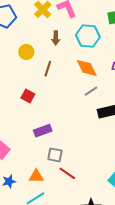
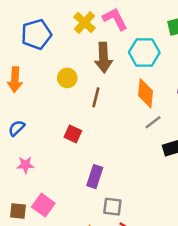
brown arrow: (56, 38) -> (104, 58), size x1.6
orange diamond: (87, 68) -> (146, 93), turned 35
purple rectangle: (43, 131) -> (95, 177), turned -48

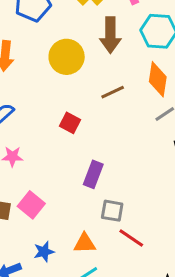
yellow circle: (67, 78) -> (67, 57), size x1.5
brown line: (96, 97) -> (113, 92), moved, turned 48

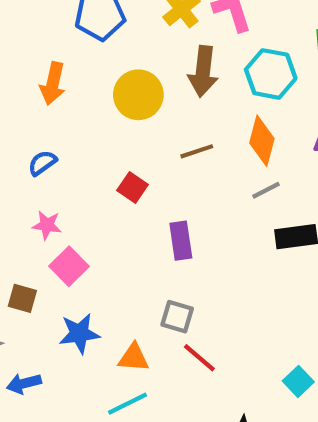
purple rectangle: (93, 174) -> (181, 241), moved, turned -36
pink square: (31, 205) -> (69, 266), moved
blue star: (44, 252) -> (79, 333), moved, size x1.4

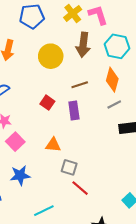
purple rectangle: (181, 241) -> (74, 111), moved
orange triangle: (134, 358) -> (53, 145), moved

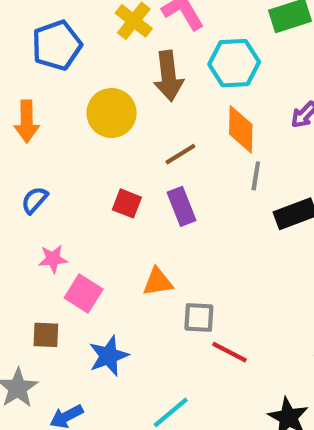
gray line: (114, 104) -> (256, 176), turned -40

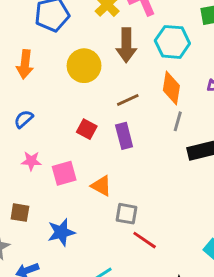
orange triangle: (158, 282) -> (101, 186), turned 30
pink square: (84, 294) -> (64, 173), moved, turned 35

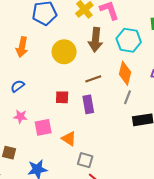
red square: (87, 129) -> (62, 97), turned -32

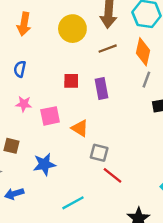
brown line: (93, 79) -> (108, 49), moved
blue semicircle: (18, 86) -> (20, 69), turned -40

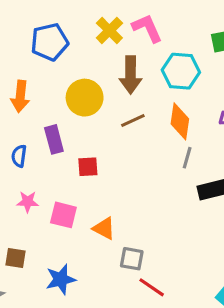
purple rectangle: (102, 89) -> (54, 139), moved
pink square: (50, 116) -> (63, 215), turned 30

